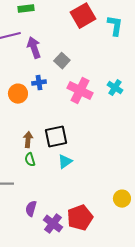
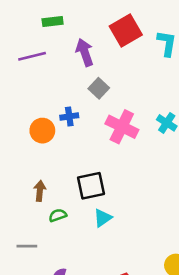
purple arrow: (34, 48) -> (85, 52), moved
brown arrow: (28, 140) -> (40, 191), moved
green semicircle: (30, 160) -> (58, 215), turned 88

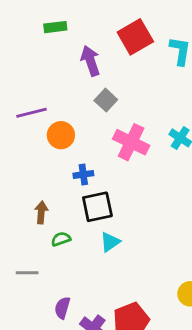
purple line: (32, 56) -> (31, 113), moved
blue cross: (69, 116) -> (83, 174), moved
orange circle: (42, 131) -> (61, 135), moved

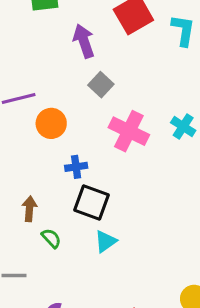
black square: (97, 207) -> (92, 203), turned 32
green semicircle: (61, 239) -> (51, 238), turned 66

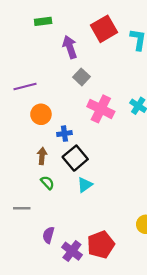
orange circle: (51, 123) -> (41, 114), moved
black square: (92, 203) -> (75, 158), turned 30
brown arrow: (29, 209) -> (42, 156), moved

